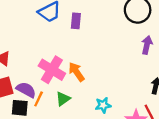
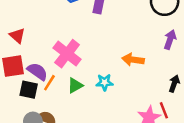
orange arrow: (76, 72) -> (133, 60), moved, turned -54
cyan star: (103, 105) -> (104, 82), moved

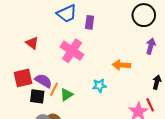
red triangle: (17, 36) -> (32, 43), moved
pink cross: (67, 54) -> (72, 51), moved
green triangle: (75, 86) -> (67, 95), moved

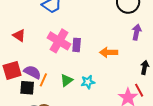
purple rectangle: (90, 22) -> (77, 45), moved
cyan star: (99, 86) -> (88, 82), moved
green triangle: (67, 95) -> (67, 80), moved

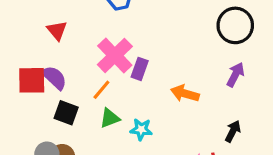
purple semicircle: (32, 72) -> (54, 78), moved
orange line: (43, 80) -> (101, 90), moved
black square: (27, 88) -> (66, 113), moved

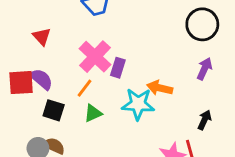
cyan star: (141, 129) -> (138, 104), moved, size x1.6

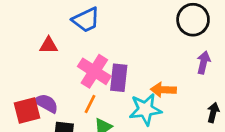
red triangle: (42, 36) -> (49, 45), moved, turned -36
purple rectangle: (118, 68) -> (119, 78), size x1.4

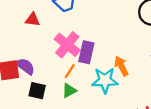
orange arrow: (163, 90) -> (121, 66), turned 54
orange line: (90, 104) -> (70, 71), moved

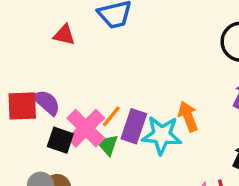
pink cross: (67, 45) -> (86, 128), moved
purple rectangle: (86, 52) -> (134, 126), moved
green triangle: (69, 91) -> (107, 145), turned -49

